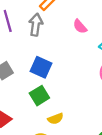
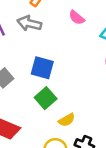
gray arrow: (36, 25) -> (29, 23), turned -75

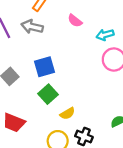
blue square: (42, 68) -> (45, 67), turned -30

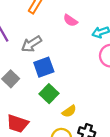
gray arrow: (32, 27) -> (31, 44), moved, turned -42

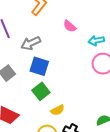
blue square: (44, 67) -> (39, 66), turned 30

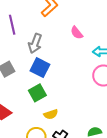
gray arrow: (31, 43) -> (35, 43), turned -54

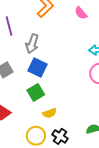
pink semicircle: (77, 33) -> (81, 13), moved

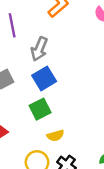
blue square: (38, 67) -> (44, 78), turned 30

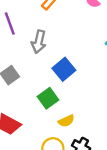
blue square: (44, 78) -> (64, 69), moved

